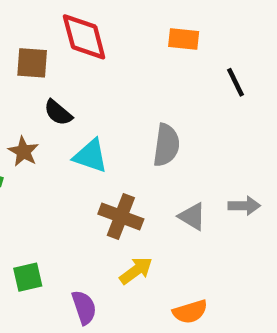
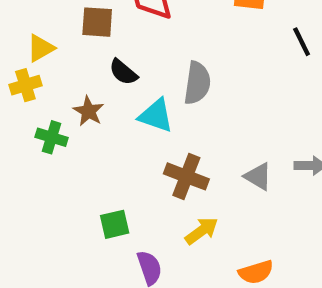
gray semicircle: (166, 145) -> (197, 83), moved
green square: (28, 277) -> (115, 224), moved

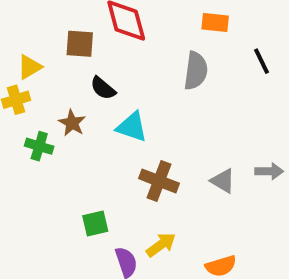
gray semicircle: (197, 83) -> (196, 71), moved
yellow arrow: (202, 231) -> (161, 245), moved

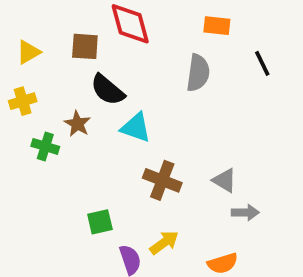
yellow triangle: (30, 67) -> (28, 52), moved
black semicircle: (103, 88) -> (108, 90), size x1.4
gray arrow: (269, 171) -> (245, 212), moved

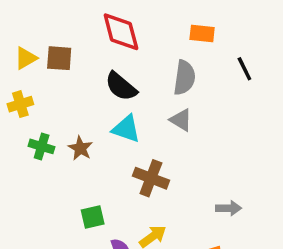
brown square: (85, 46) -> (59, 58), moved
black semicircle: (108, 90) -> (121, 86), moved
brown star: (77, 124) -> (80, 148), moved
gray triangle: (225, 180) -> (181, 120), moved

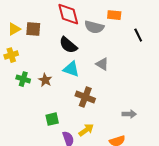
gray semicircle: (184, 78) -> (94, 27), moved, turned 96

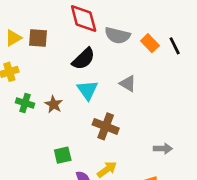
orange rectangle: (114, 15) -> (150, 43), moved, turned 40
black semicircle: (68, 45) -> (84, 59), turned -84
cyan triangle: (71, 69) -> (87, 90), turned 36

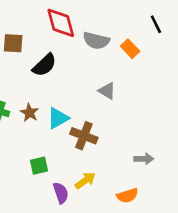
black line: (175, 46) -> (156, 24), moved
black semicircle: (84, 59) -> (44, 65), moved
cyan triangle: (87, 90) -> (58, 118), moved, turned 35

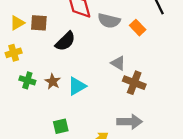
brown cross: (84, 136) -> (134, 83), moved
gray arrow: (144, 159) -> (130, 122), moved, size x1.5

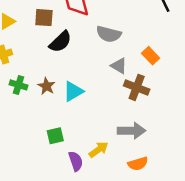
gray semicircle: (109, 21) -> (109, 34), moved
brown square: (39, 23) -> (44, 18), moved
orange rectangle: (138, 28) -> (151, 56), moved

